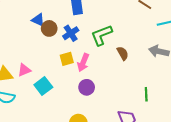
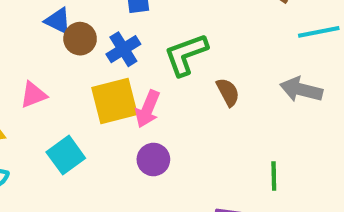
yellow square: (67, 59) -> (115, 101), size x1.6
pink triangle: (24, 70) -> (33, 95), moved

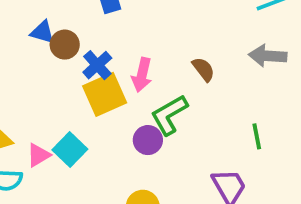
blue cross: (123, 49) -> (97, 65), moved
green L-shape: (186, 54) -> (169, 115), moved
pink triangle: (33, 95) -> (38, 155), moved
pink arrow: (148, 109) -> (142, 75), moved

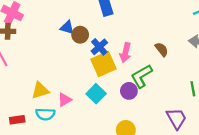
cyan square: (70, 149) -> (96, 94), moved

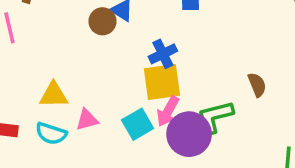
brown circle: (80, 35) -> (103, 21), moved
pink arrow: (125, 53) -> (168, 111), moved
purple circle: (129, 91) -> (189, 134), size x1.6

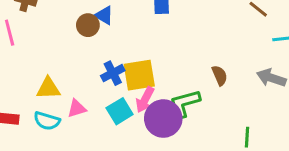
blue cross: (163, 54) -> (113, 73), moved

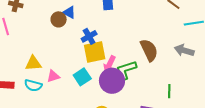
blue cross: (113, 73) -> (89, 36), moved
brown semicircle: (220, 75) -> (149, 50), size x1.6
pink arrow: (145, 100) -> (110, 64), moved

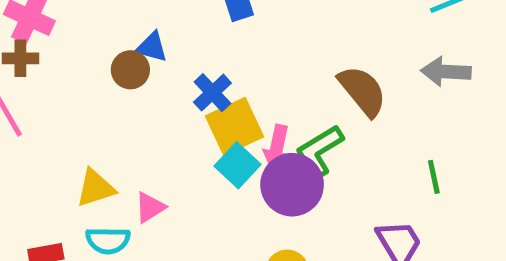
cyan square: (82, 77) -> (238, 165), moved

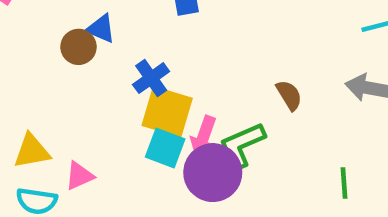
brown semicircle: (362, 91) -> (289, 95), size x0.6
yellow square: (235, 126) -> (167, 112), turned 34
cyan square: (238, 165) -> (165, 148), turned -30

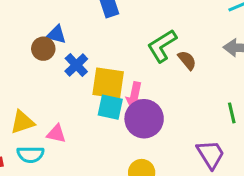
blue cross: (151, 78) -> (76, 65), moved
green L-shape: (242, 145) -> (162, 46), moved
pink triangle: (79, 176) -> (56, 134), turned 45

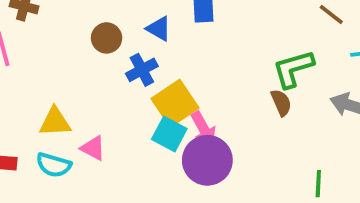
blue triangle: (56, 34) -> (159, 29), moved
green L-shape: (162, 46) -> (293, 69), moved
yellow square: (108, 83) -> (175, 103), turned 32
pink arrow: (134, 96) -> (203, 128), turned -56

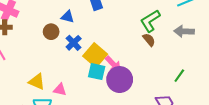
blue triangle: (159, 29) -> (68, 17), moved
yellow triangle: (55, 122) -> (37, 82), turned 42
green line: (318, 184) -> (179, 76), turned 48

